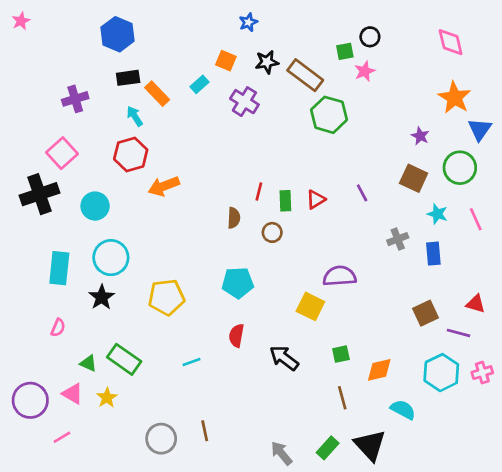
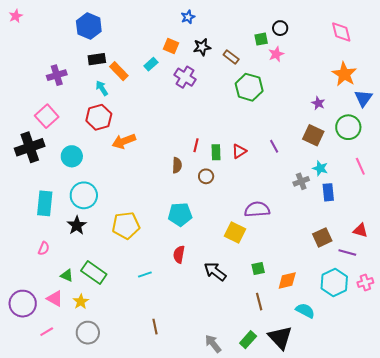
brown rectangle: (305, 75) -> (231, 57), size x0.6
cyan star: (437, 214) -> (320, 168), moved
gray circle: (161, 439) -> (88, 333), moved

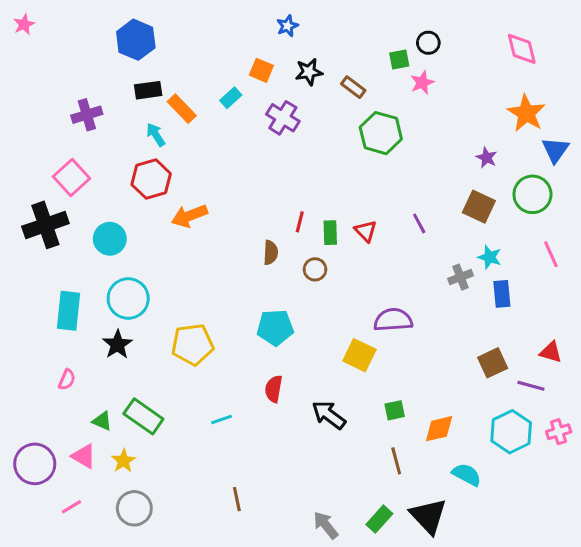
red triangle: (239, 151) -> (366, 231), turned -42

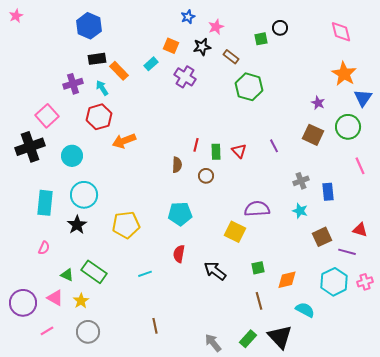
pink star: (422, 83) -> (216, 27), moved
purple cross: (87, 115) -> (73, 84), moved
cyan star: (490, 257) -> (300, 211), moved

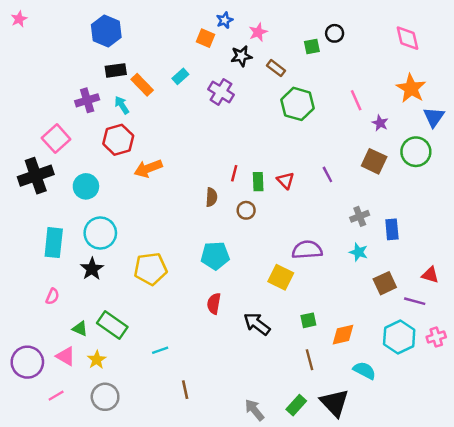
orange square: (171, 46) -> (205, 38), moved
pink line: (360, 166) -> (356, 100), moved
cyan line: (145, 274) -> (160, 350), moved

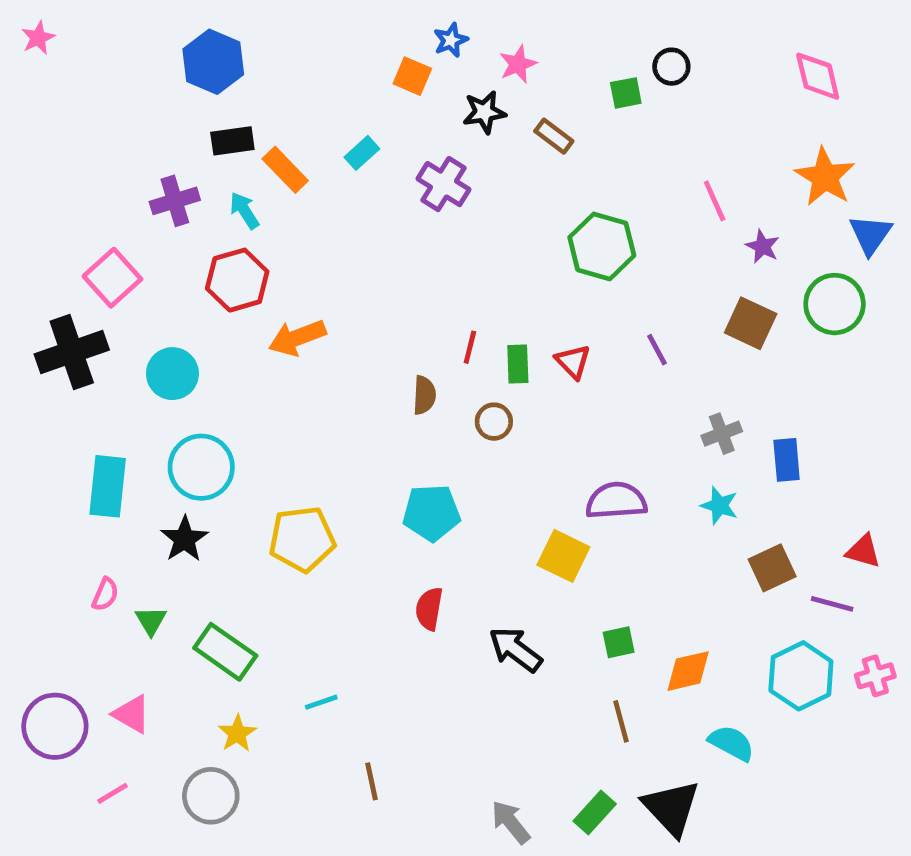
green hexagon: (298, 104) -> (602, 246), moved
green triangle: (80, 329) -> (151, 621), moved, turned 35
yellow star: (97, 360) -> (237, 733), moved

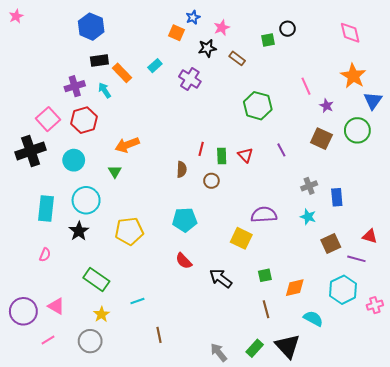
red hexagon: (237, 280) -> (84, 120), moved
red semicircle: (429, 609) -> (184, 261), turned -54
green triangle: (151, 621) -> (115, 171), moved
pink cross: (875, 676) -> (375, 305), moved

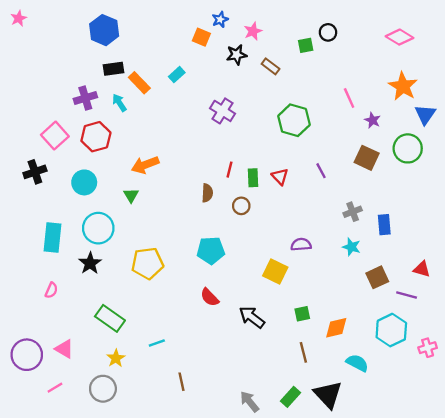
pink diamond: (350, 33) -> (399, 37), turned -45
purple cross: (190, 79) -> (222, 111), moved
black cross: (31, 151) -> (35, 172), size x0.7
purple semicircle: (264, 215) -> (301, 245), size x0.7

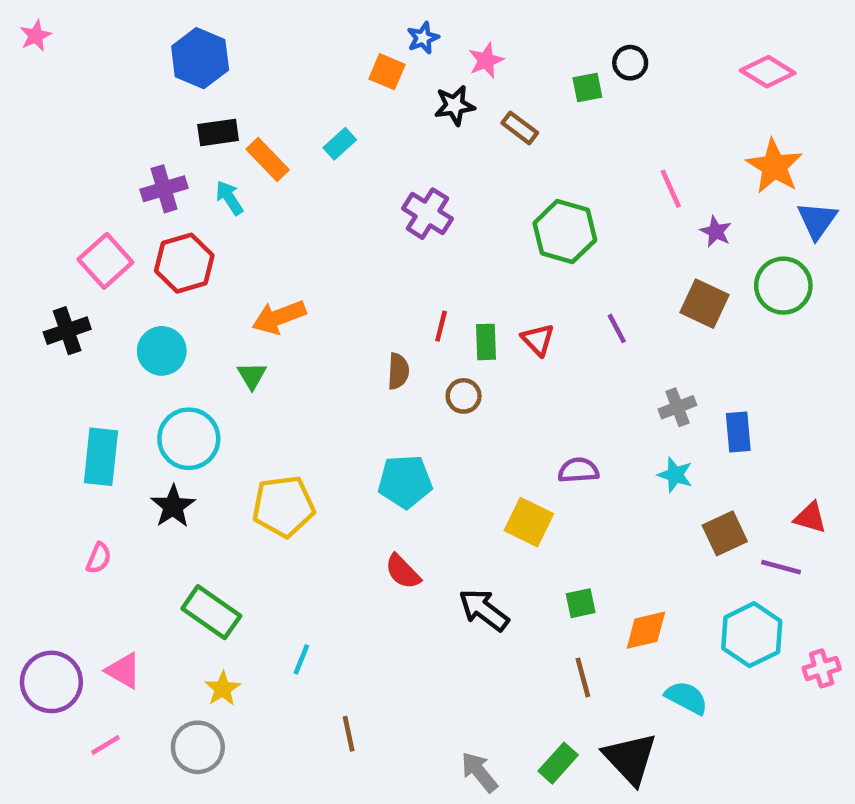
cyan line: (157, 343) -> (301, 659), turned -49

